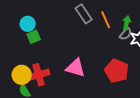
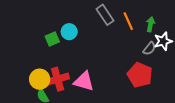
cyan circle: (28, 24) -> (69, 32), moved
gray semicircle: (126, 34) -> (149, 49), moved
pink triangle: (76, 68) -> (84, 81), moved

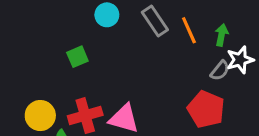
cyan circle: (69, 32) -> (107, 15), moved
yellow circle: (40, 79) -> (40, 116), moved

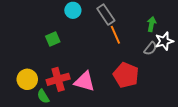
orange line: (189, 30) -> (115, 35), moved
red pentagon: (206, 109) -> (126, 75), moved

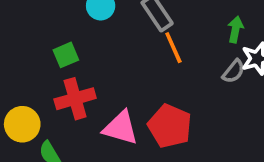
red pentagon: (126, 75) -> (170, 126), moved
red cross: (58, 79) -> (75, 99), moved

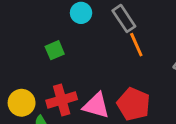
red cross: (75, 99) -> (62, 100), moved

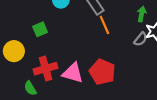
yellow circle: (22, 103) -> (14, 51), moved

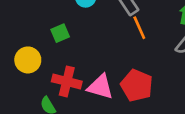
red cross: (46, 69) -> (67, 81), turned 30

